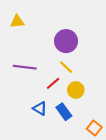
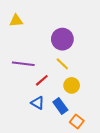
red line: (53, 83) -> (42, 80), moved
orange square: (94, 128) -> (77, 121), moved

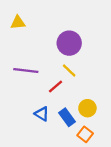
red line: (42, 80) -> (56, 86), moved
yellow circle: (72, 85) -> (87, 108), moved

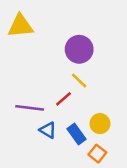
yellow triangle: (18, 23) -> (20, 26), size x1.5
purple line: (26, 71) -> (30, 108), moved

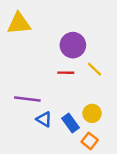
yellow line: (79, 81) -> (94, 69), moved
red line: (64, 99) -> (66, 73), moved, turned 42

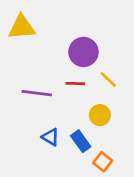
purple line: (27, 99) -> (37, 93), moved
yellow circle: (92, 113) -> (100, 115), moved

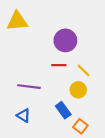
yellow line: (108, 79) -> (84, 70), moved
purple line: (37, 93) -> (29, 87), moved
blue triangle: (51, 137) -> (24, 116), moved

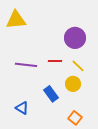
purple circle: (65, 40) -> (75, 38), moved
purple line: (29, 87) -> (26, 65), moved
blue rectangle: (63, 110) -> (51, 94), moved

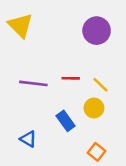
yellow triangle: (16, 20) -> (20, 25), turned 50
purple circle: (75, 38) -> (97, 31), moved

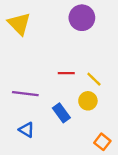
purple circle: (97, 31) -> (82, 18), moved
purple line: (33, 83) -> (25, 94), moved
orange square: (97, 152) -> (102, 142), moved

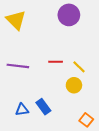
purple line: (25, 94) -> (18, 66), moved
blue rectangle: (61, 113) -> (43, 107), moved
blue triangle: (26, 130) -> (22, 110), turned -40

